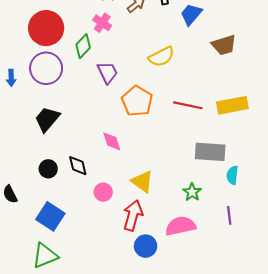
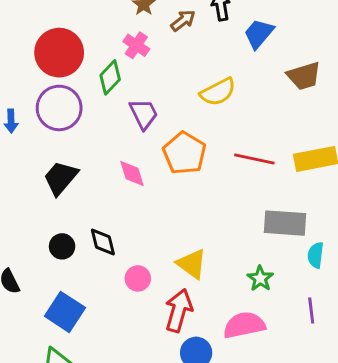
pink diamond: (112, 141) -> (132, 174), moved

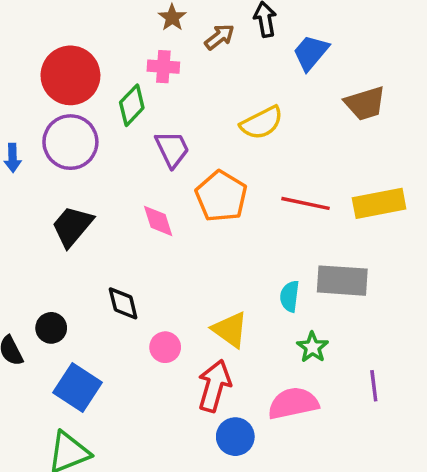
pink cross: (136, 45) -> (163, 67), turned -30
black circle: (62, 246) -> (51, 328), moved
cyan semicircle: (316, 255) -> (290, 296), moved

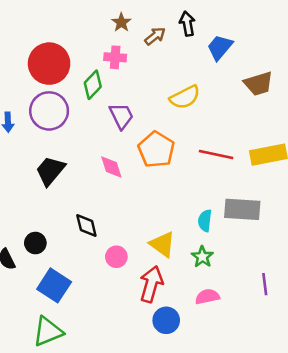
green star: (312, 347) -> (202, 257), moved
pink semicircle: (293, 403) -> (207, 297), size x0.7

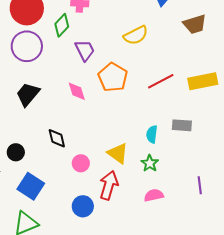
red line: (216, 155) -> (161, 81), turned -40
gray rectangle: (242, 209) -> (182, 125), size x0.7
blue circle: (166, 320) -> (83, 206), moved

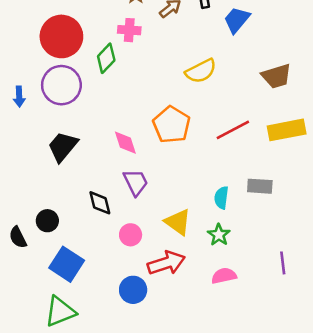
brown trapezoid: (195, 24) -> (276, 76), moved
purple trapezoid: (85, 50) -> (136, 182), moved
red arrow: (109, 185) -> (166, 263), turned 56

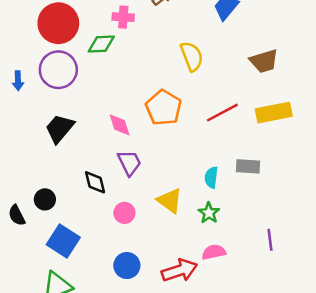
green diamond: (106, 58) -> (101, 44), turned 44
yellow semicircle: (201, 71) -> (192, 56), turned -84
red arrow: (166, 263) -> (179, 270), moved

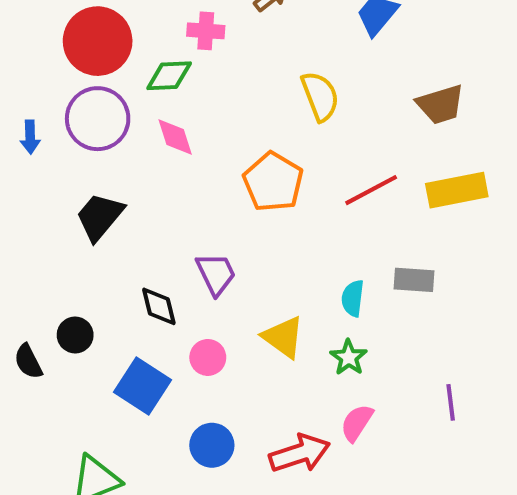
pink diamond: (120, 125) -> (175, 137), moved
blue square: (63, 241) -> (142, 386), moved
pink semicircle: (214, 252) -> (357, 423), turned -45

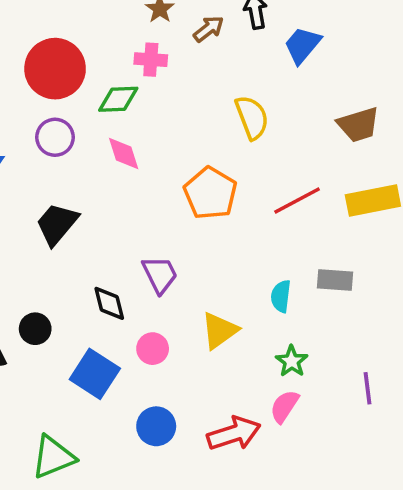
purple circle: (98, 119) -> (55, 137), size x0.7
yellow triangle: (283, 337) -> (219, 331), turned 48
green star: (349, 357) -> (292, 361), moved

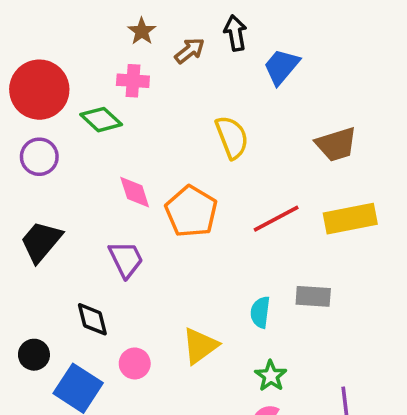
green diamond: (118, 99) -> (101, 120), turned 45
pink diamond: (124, 154) -> (135, 192), moved
purple trapezoid: (160, 275) -> (126, 259), moved
black circle: (35, 329) -> (34, 355), moved

